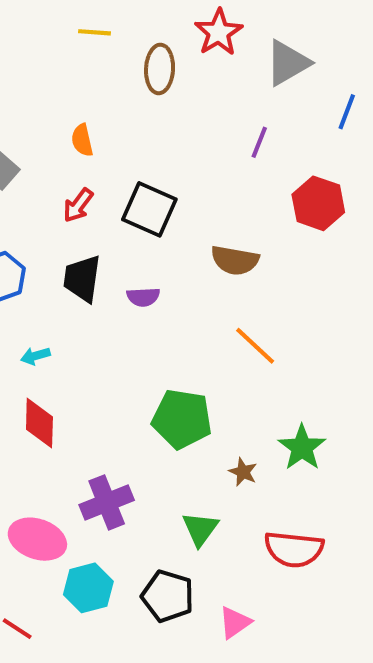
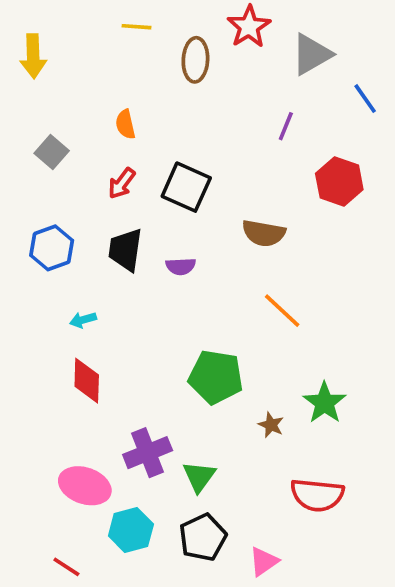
blue line: (347, 112) -> (365, 99), turned -56
green triangle: (200, 529) -> (199, 477), moved
black pentagon: (168, 596) -> (203, 537), turned 30

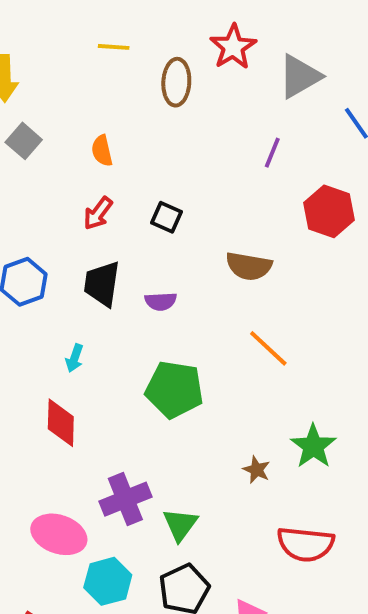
gray square: (52, 152) -> (24, 141), moved
black square: (186, 187) -> (167, 217), size x0.6
cyan arrow: (83, 320) -> (75, 358), moved, turned -55
green pentagon: (216, 377) -> (174, 389), moved

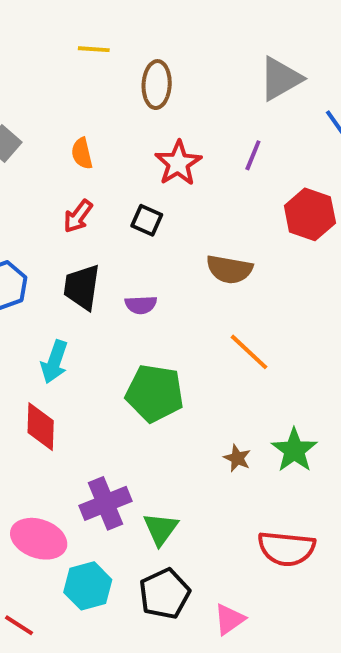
red star: (233, 47) -> (178, 163), moved
cyan arrow: (75, 358) -> (54, 362), size x1.5
brown star: (257, 470) -> (237, 458), moved

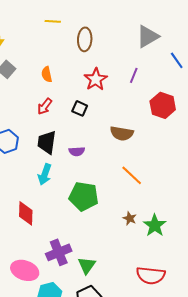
cyan arrow: (54, 362) -> (45, 174), moved
brown star: (237, 458) -> (130, 218), moved

